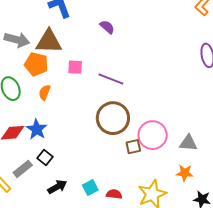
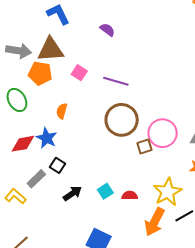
pink square: (75, 67) -> (79, 73), turned 35
orange semicircle: (45, 92) -> (62, 111), moved

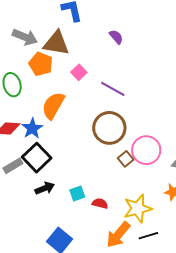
orange semicircle: (62, 111) -> (53, 106), size x1.8
brown square: (144, 146) -> (126, 159), turned -35
black square: (57, 165) -> (37, 158), size x1.8

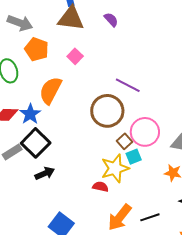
brown triangle: (56, 43) -> (71, 18), moved
purple line: (113, 89) -> (128, 85), moved
cyan square: (77, 194) -> (134, 157), moved
yellow star: (138, 209) -> (115, 168), moved

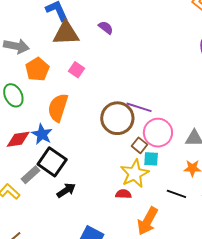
orange pentagon: (37, 49) -> (37, 69), turned 30
purple line: (128, 85) -> (139, 107), moved
cyan square: (134, 157) -> (151, 159), turned 35
black line: (150, 217) -> (176, 194), moved, turned 48

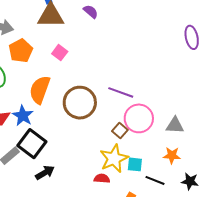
brown circle: (117, 118) -> (80, 103), moved
cyan square: (151, 159) -> (135, 164), moved

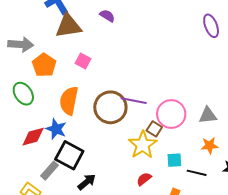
purple line: (121, 92) -> (134, 101), moved
yellow star: (114, 158) -> (143, 145), moved
red semicircle: (102, 179) -> (144, 179), turned -35

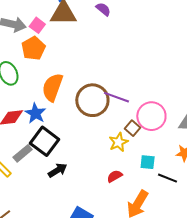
pink square: (83, 61) -> (37, 25), moved
yellow star: (143, 145) -> (119, 142), size x0.7

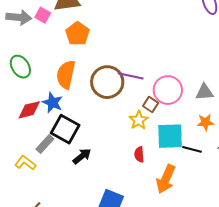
orange pentagon: (33, 48) -> (77, 34), moved
cyan square: (148, 162) -> (170, 136), size x1.8
red semicircle: (115, 176) -> (139, 154), turned -56

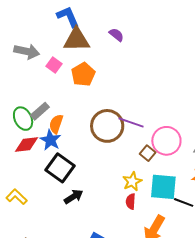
pink square: (43, 15) -> (54, 65), moved
green ellipse: (20, 67) -> (23, 119), moved
orange semicircle: (66, 75) -> (56, 124), moved, size x0.7
yellow star: (139, 120) -> (132, 181), moved
gray rectangle: (45, 144) -> (40, 111), moved

